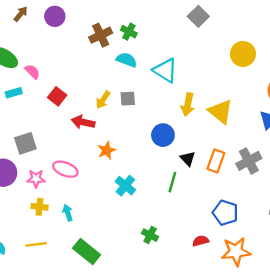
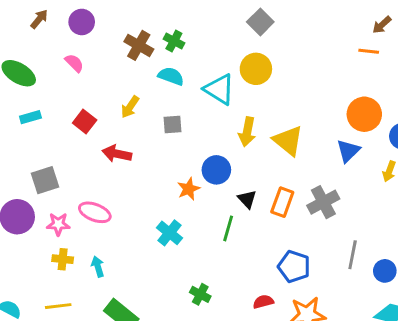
brown cross: (101, 35) -> (139, 45), turned -35
yellow circle: (243, 54) -> (256, 69), moved
pink semicircle: (32, 72) -> (74, 63), moved
yellow arrow: (103, 100) -> (130, 107), moved
orange star: (107, 150) -> (189, 189), moved

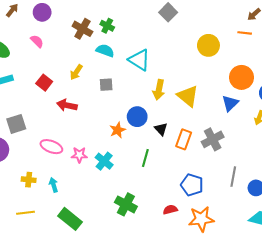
yellow circle: (256, 69) -> (208, 45), moved
black triangle: (247, 199) -> (161, 129), moved
pink star: (58, 224) -> (79, 155), moved
green cross: (200, 294) -> (126, 204), size x1.5

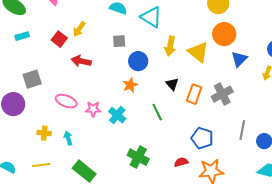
yellow arrow: (76, 72) -> (79, 29), moved
orange circle: (242, 77) -> (224, 34), moved
blue circle: (137, 117) -> (138, 61), moved
green line: (145, 158) -> (157, 112), turned -42

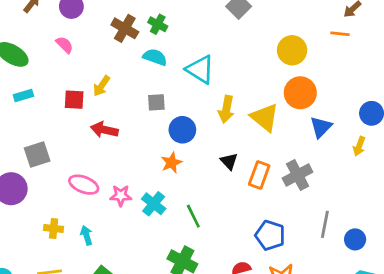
red square: (59, 39) -> (74, 100), turned -35
green line: (157, 112) -> (193, 216), moved

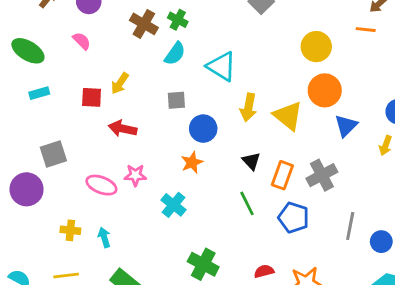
cyan semicircle: (155, 57) -> (175, 54), turned 105
pink star: (121, 196) -> (135, 175), moved
green line: (193, 216) -> (247, 203), moved
blue pentagon: (270, 235) -> (294, 218), moved

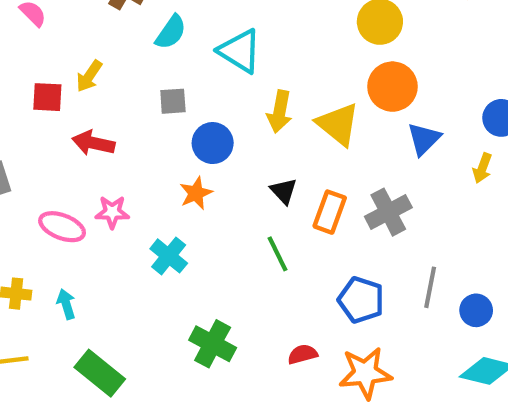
blue pentagon: (294, 218) -> (361, 300), moved

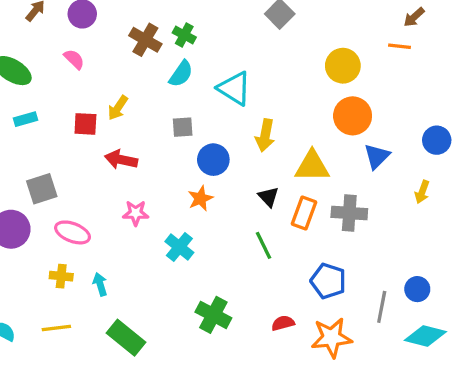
yellow triangle: (338, 124) -> (312, 166), moved, turned -39
yellow arrow: (482, 168) -> (422, 192), moved
gray cross: (388, 212) -> (349, 213), turned 32
pink ellipse: (62, 227) -> (73, 232), moved
gray line: (430, 287) -> (382, 307), moved

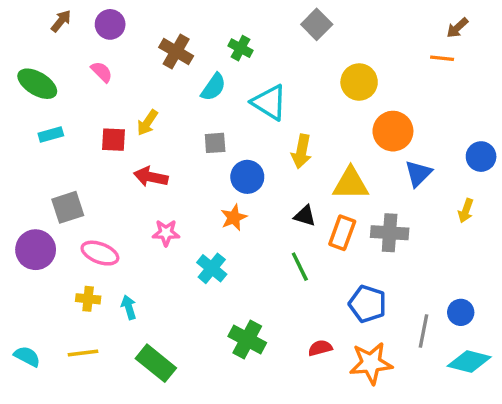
green cross: (184, 35) -> (241, 48), moved
yellow circle: (343, 66) -> (359, 82), moved
black triangle: (268, 197) -> (305, 216), turned -30

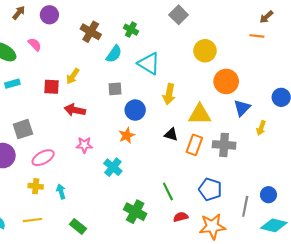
pink semicircle: (102, 72) -> (35, 44), moved
yellow arrow: (466, 211) -> (261, 128), moved
pink ellipse: (100, 253) -> (43, 158), turned -50
green line: (300, 267) -> (168, 192), moved
green rectangle: (156, 363) -> (78, 226), size x0.7

